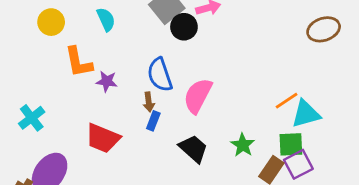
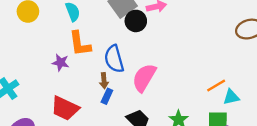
orange L-shape: (79, 62) -> (80, 44), moved
purple star: (107, 81) -> (61, 63), moved
cyan triangle: (306, 114) -> (231, 97), size x0.7

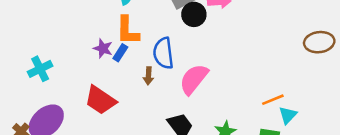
blue rectangle: (107, 96) -> (120, 53), moved
cyan triangle: (231, 97) -> (288, 115), turned -42

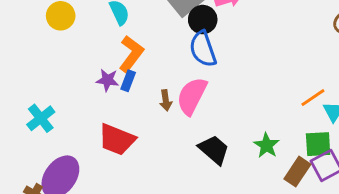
orange L-shape: (128, 31) -> (131, 54), turned -132
blue semicircle: (163, 53) -> (203, 49), moved
pink semicircle: (194, 79) -> (192, 96), moved

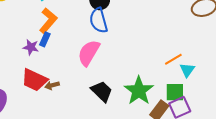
purple star: (107, 80) -> (31, 47), moved
brown arrow: (166, 100) -> (52, 85), moved, turned 80
green star: (267, 145) -> (139, 91), size x1.6

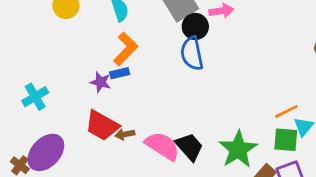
blue rectangle: (45, 39) -> (120, 73), turned 48
pink semicircle: (89, 53) -> (162, 146), moved, turned 88
green square: (175, 92) -> (286, 140), moved

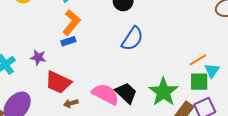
blue semicircle: (192, 53) -> (132, 39), moved, turned -130
purple star: (101, 82) -> (38, 57), moved
brown arrow: (125, 134) -> (71, 103), moved

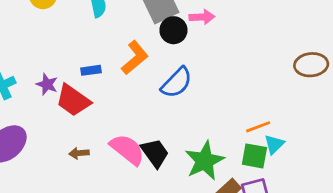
orange L-shape: (71, 22) -> (135, 58), moved
red trapezoid: (58, 82) -> (73, 100), moved

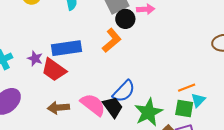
orange L-shape: (135, 58) -> (112, 40), moved
blue rectangle: (91, 70) -> (66, 48), size x2.0
blue semicircle: (177, 83) -> (124, 91), moved
brown arrow: (79, 153) -> (58, 108), size x1.5

